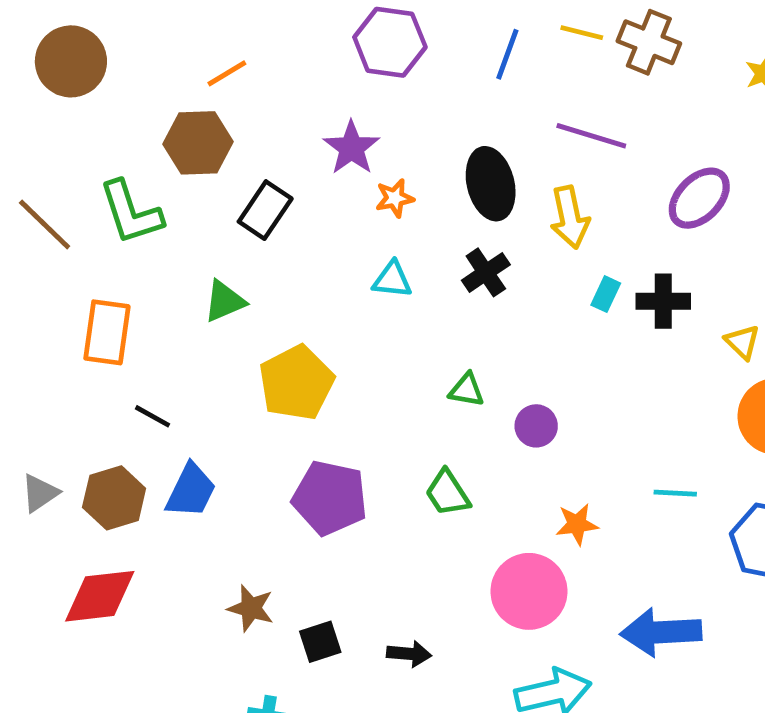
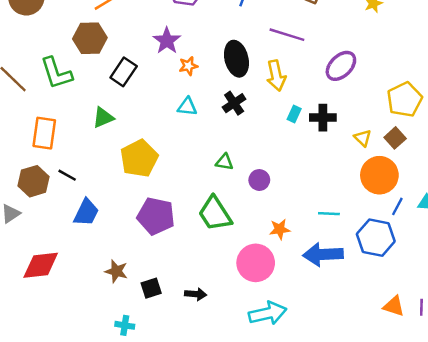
green trapezoid: (447, 493) -> (215, 214), size x1.5
brown hexagon: (114, 498) -> (33, 181), moved
blue arrow: (661, 632) -> (323, 254), moved

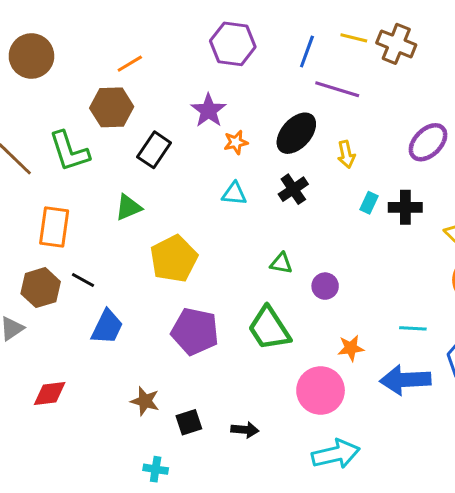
purple line: (287, 35) -> (337, 89), moved
black ellipse: (236, 59) -> (296, 133), turned 56
yellow arrow: (276, 76) -> (346, 154), size x0.7
red diamond: (41, 265) -> (50, 394), size x0.7

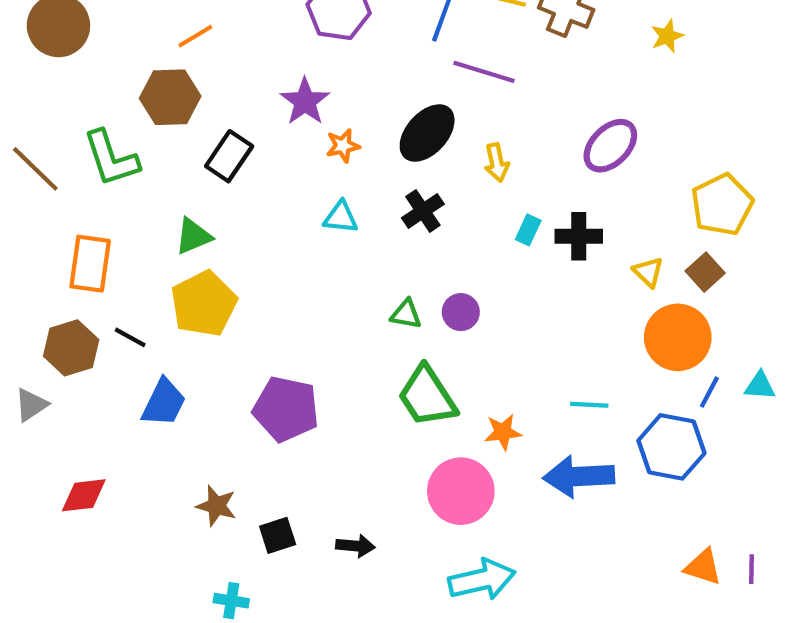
yellow pentagon: (174, 259) -> (204, 304), moved
purple circle: (325, 286) -> (461, 312), moved
green trapezoid: (269, 328) -> (427, 396), moved

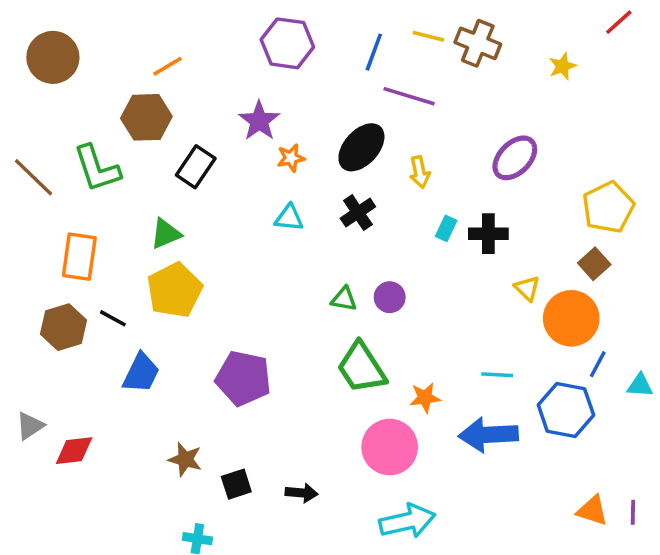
yellow triangle: (648, 272) -> (527, 288), moved
cyan triangle: (760, 386) -> (640, 385), moved
gray triangle: (31, 405) -> (30, 426), moved

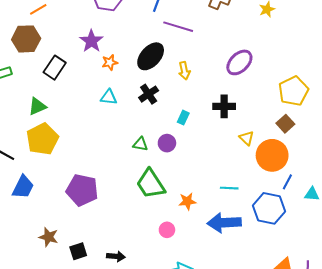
cyan rectangle: (446, 228) -> (183, 118), moved
pink circle: (390, 447) -> (167, 230), size x0.5

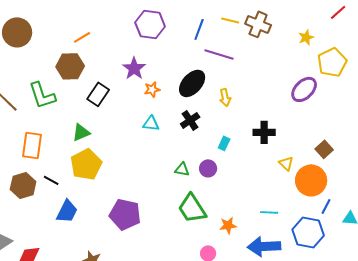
purple ellipse: (239, 62) -> (304, 89), moved
yellow pentagon: (294, 91) -> (332, 62), moved

